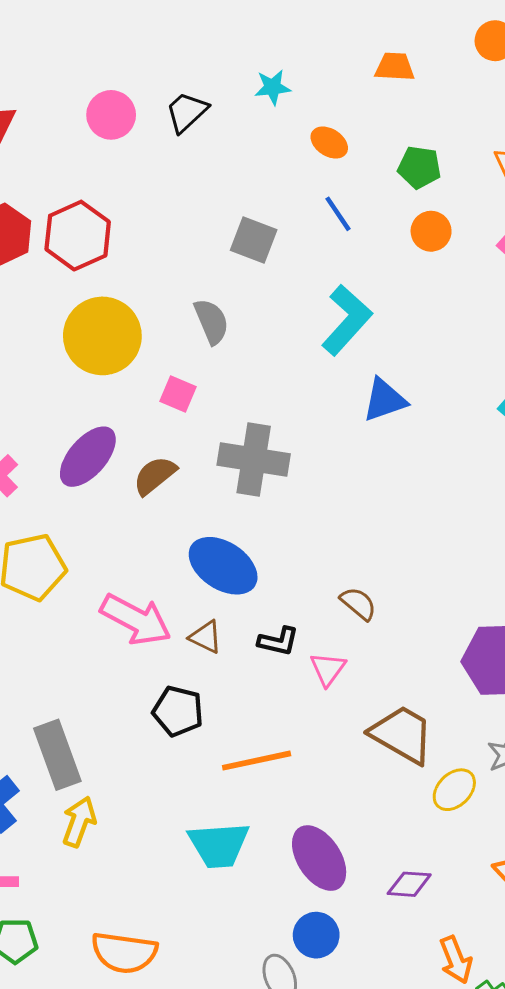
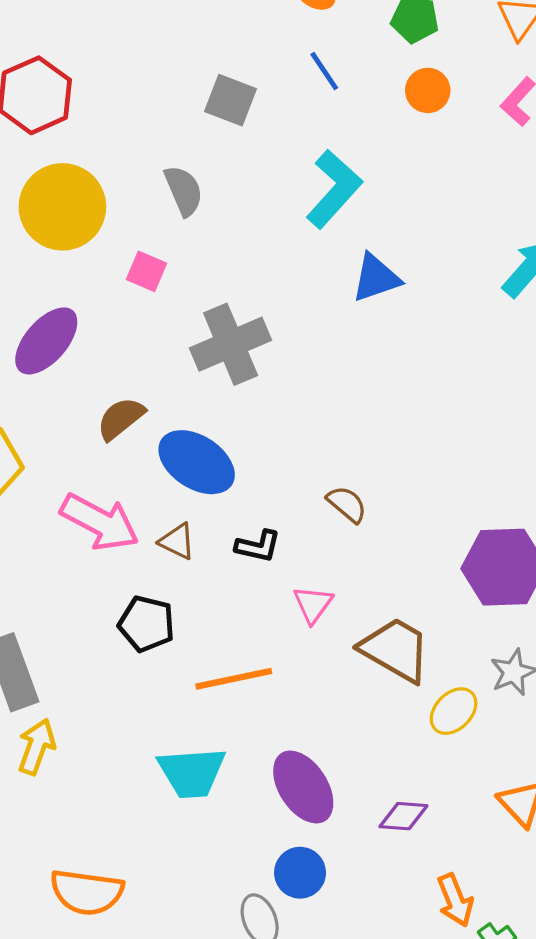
gray cross: (254, 460) -> (231, 344), turned -32
brown semicircle: (155, 476) -> (121, 419), moved
pink triangle: (328, 669) -> (313, 604), moved

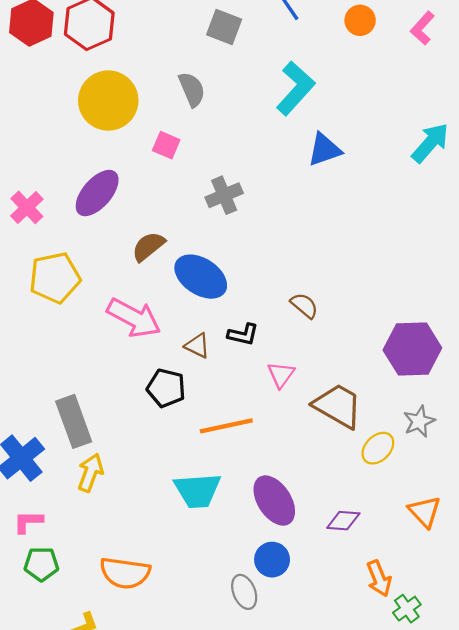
gray cross: (231, 344) -> (224, 195), size x0.7
brown triangle: (177, 541) -> (197, 346), moved

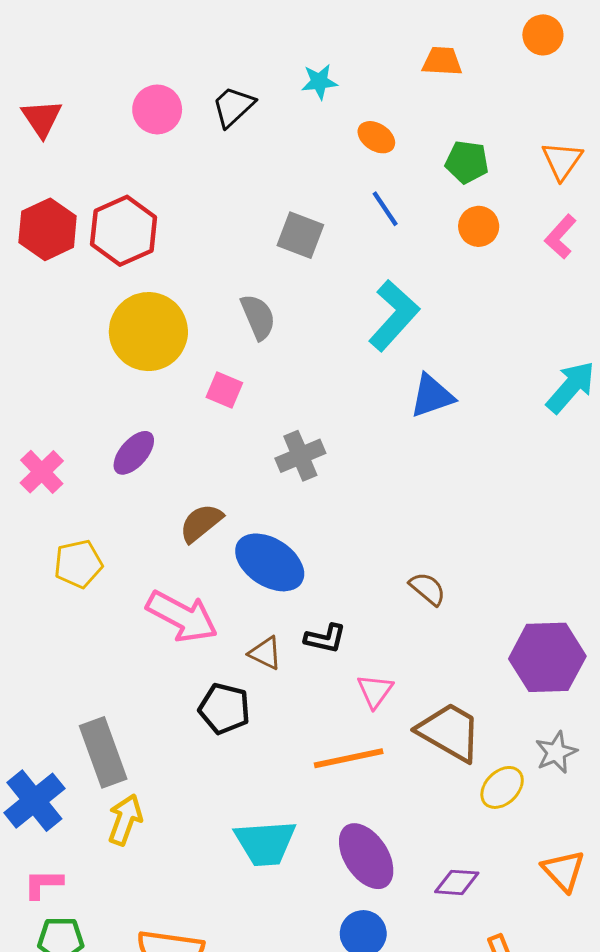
purple ellipse: (97, 193) -> (134, 453), size x0.7
yellow pentagon: (55, 278) -> (78, 564), size x0.7
brown semicircle: (304, 306) -> (428, 589), moved
orange line: (226, 426) -> (349, 758), moved

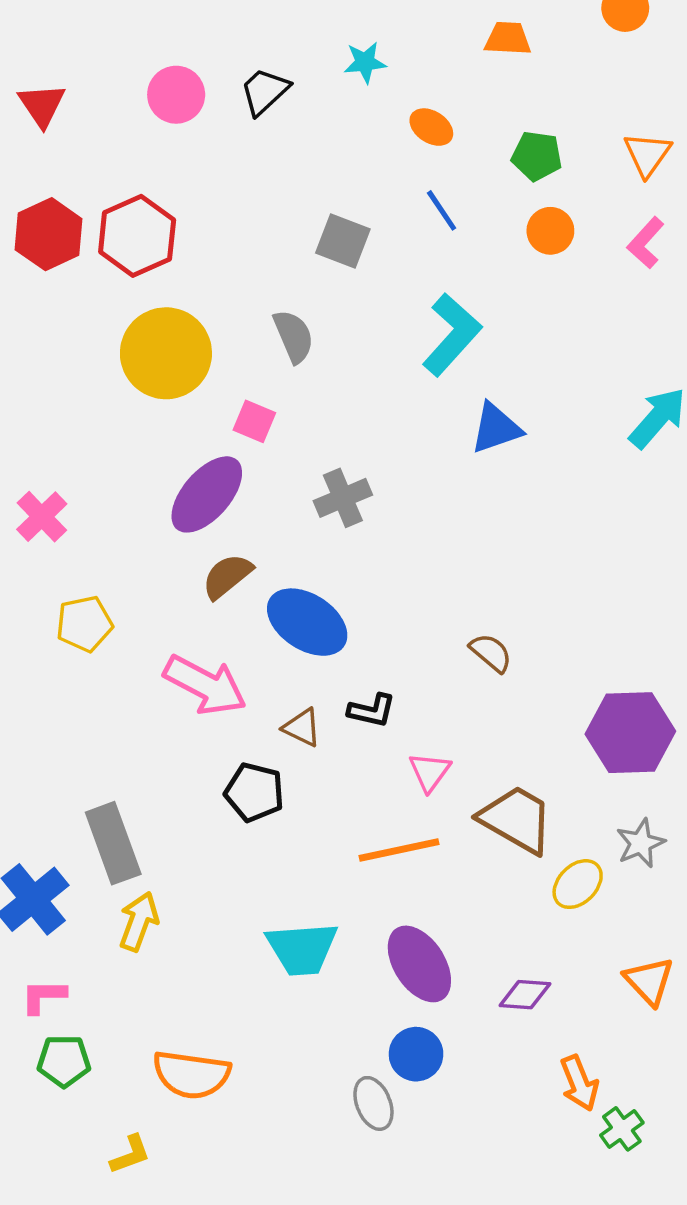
purple ellipse: (134, 453) -> (207, 494), moved, size x1.5

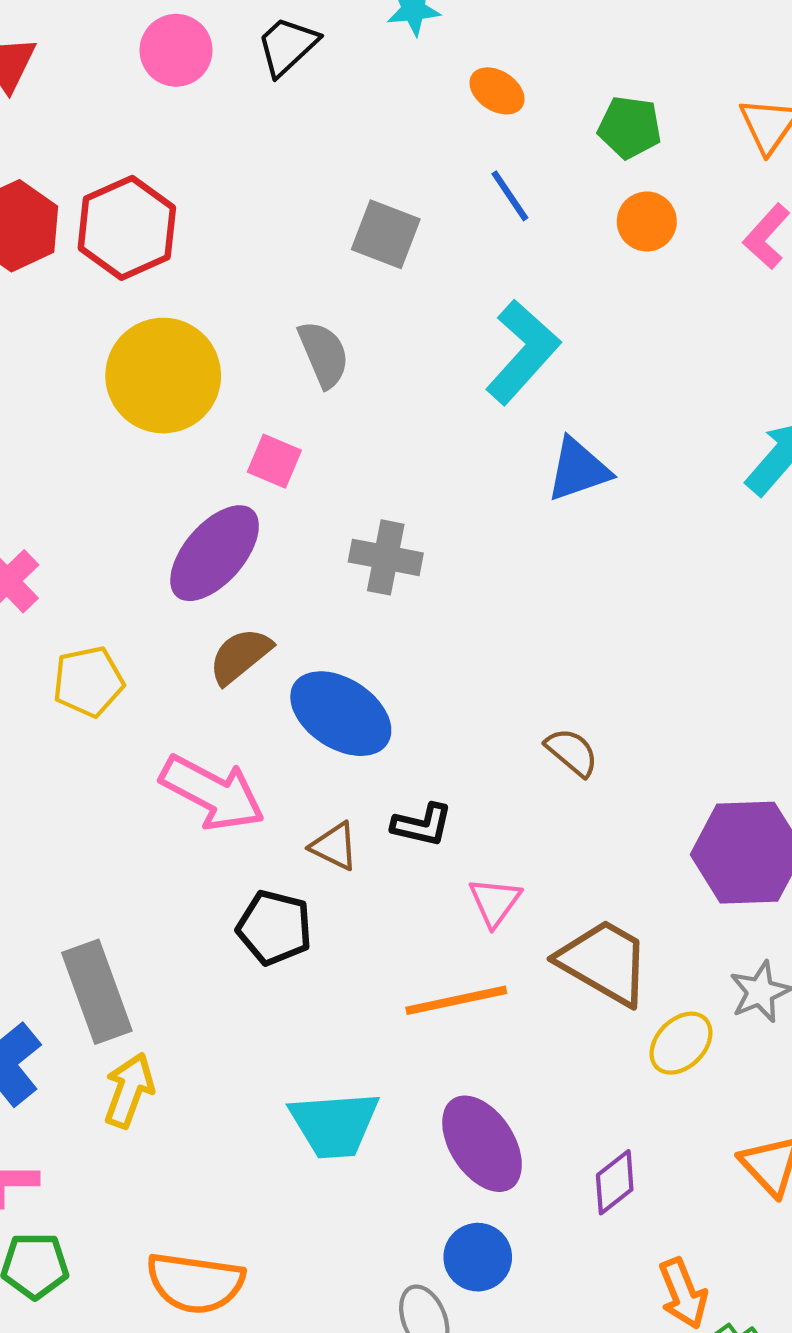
gray cross: (343, 498) -> (386, 557), turned 34
yellow pentagon: (84, 624) -> (88, 682), moved
purple diamond: (525, 995) -> (615, 1182), turned -42

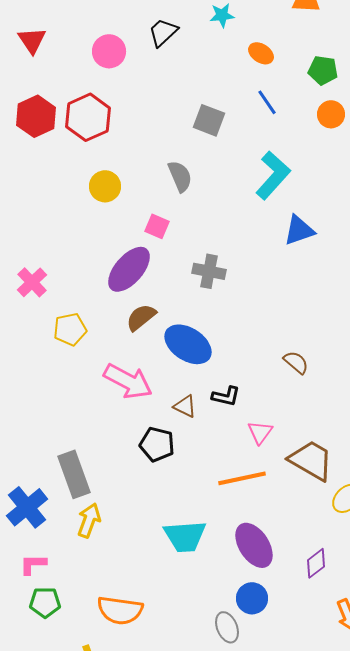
pink circle: (176, 50) -> (109, 51), moved
yellow circle: (163, 376) -> (105, 186), size x0.6

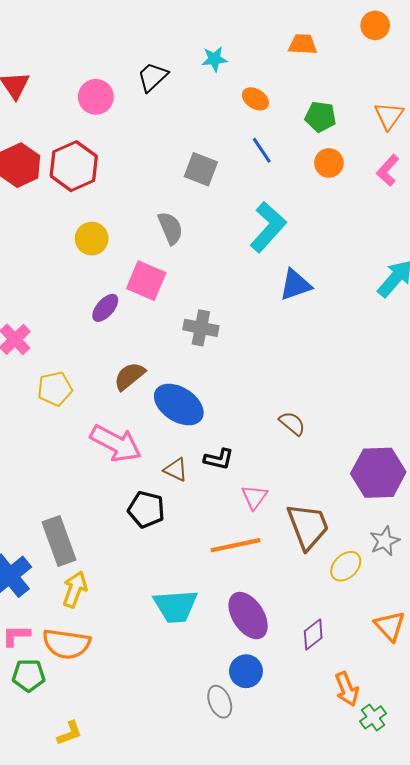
pink square: (157, 226) -> (146, 281), size x1.5
purple ellipse: (129, 269) -> (105, 308), moved, size x0.6
brown trapezoid: (311, 460) -> (308, 526), turned 39
orange semicircle: (120, 610) -> (66, 644), moved

